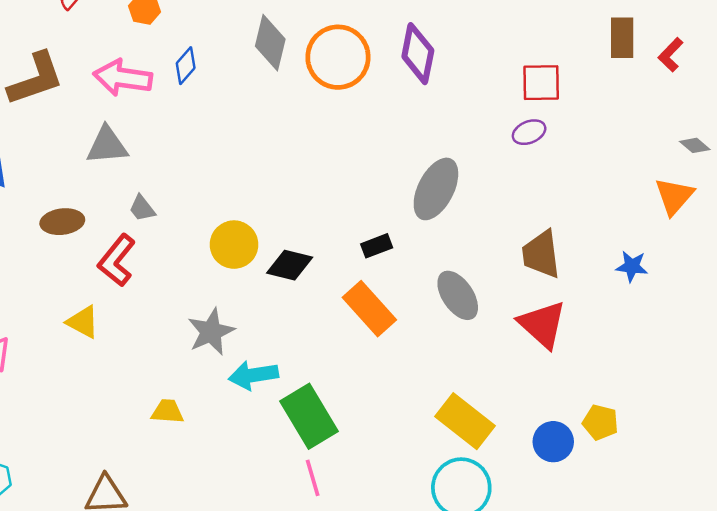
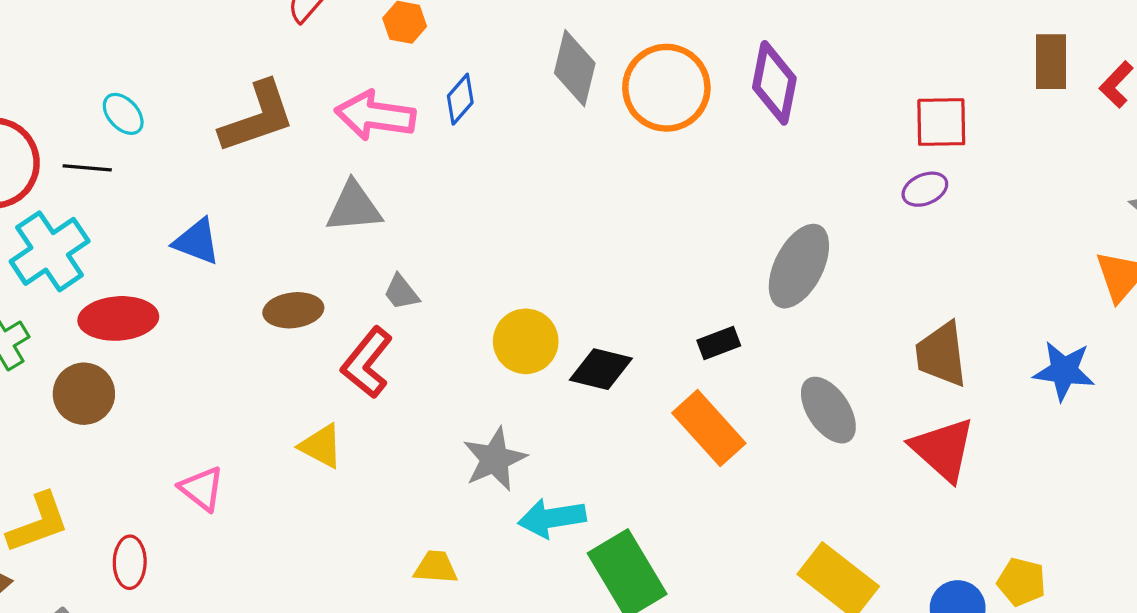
blue star: (632, 266) -> (1064, 371), size x1.4

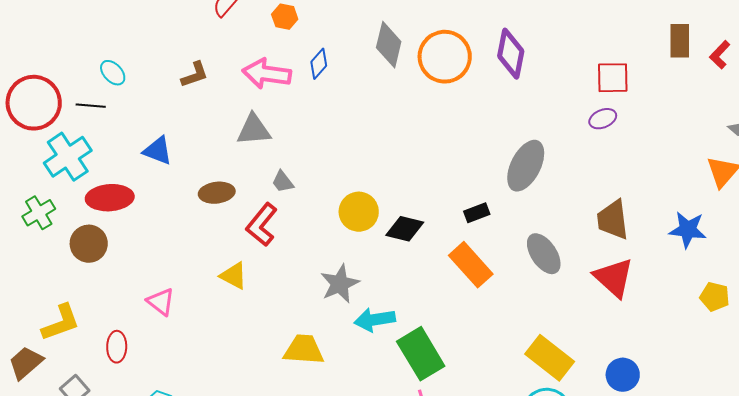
brown L-shape: (257, 117) -> (195, 75), size x0.6
yellow trapezoid: (436, 567) -> (304, 350), size x1.5
yellow pentagon: (1021, 582) -> (715, 297), moved

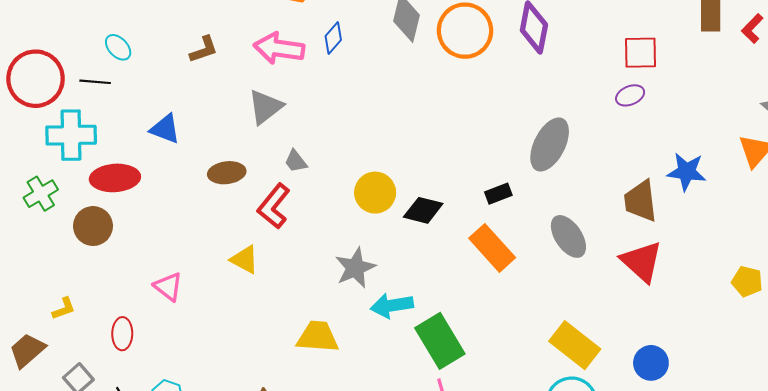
gray triangle: (254, 130) -> (265, 107), turned -33
cyan cross: (68, 157) -> (71, 135), turned 33
blue star: (688, 230) -> (686, 172), moved
yellow L-shape: (61, 323) -> (64, 309), size x0.6

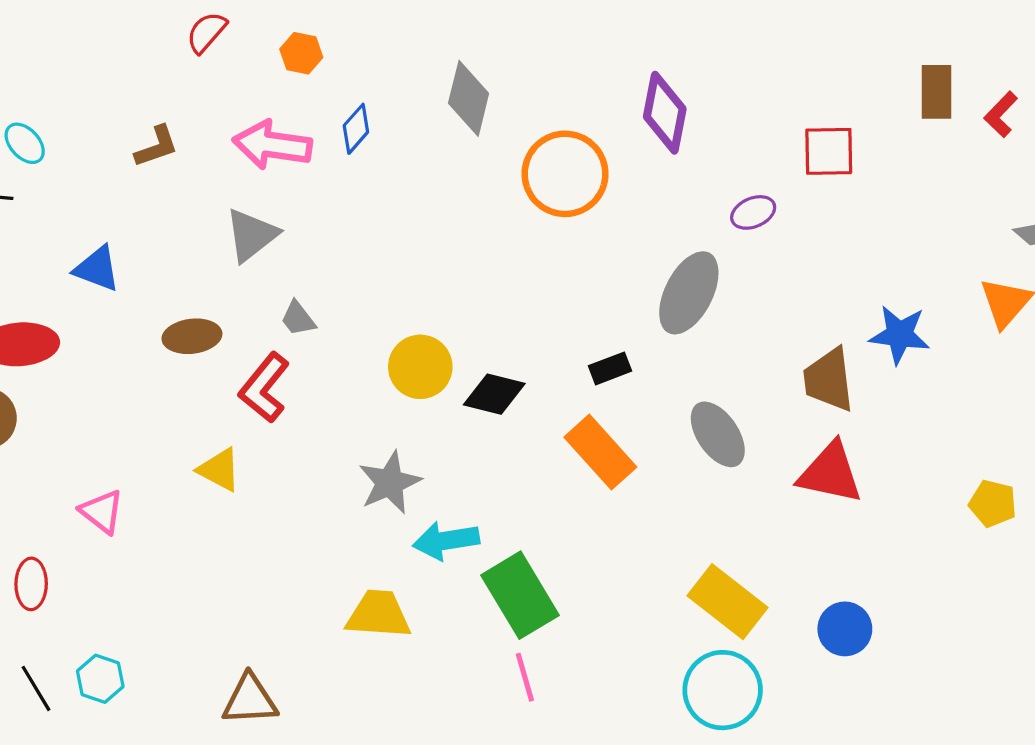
orange circle: (465, 31) -> (565, 174), moved
purple ellipse: (630, 95) -> (753, 212), moved
red triangle: (642, 262) -> (830, 473), turned -30
yellow trapezoid: (318, 337) -> (378, 614), moved

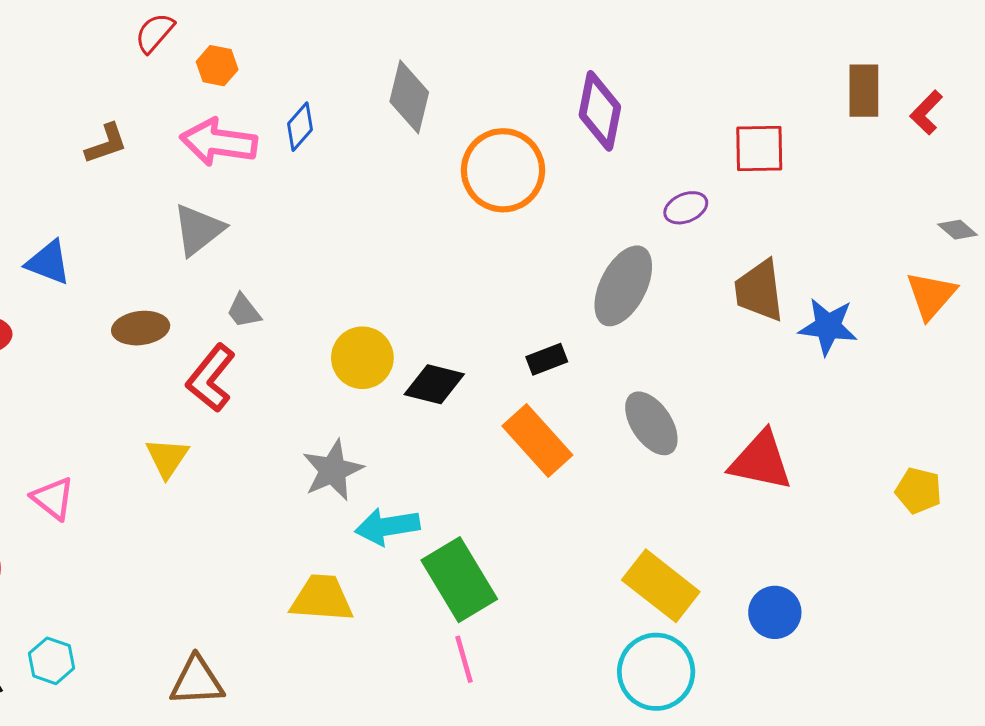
orange hexagon: (301, 53) -> (217, 66), moved
brown trapezoid: (829, 380) -> (759, 291), moved
yellow triangle: (219, 470) -> (167, 458), turned 36

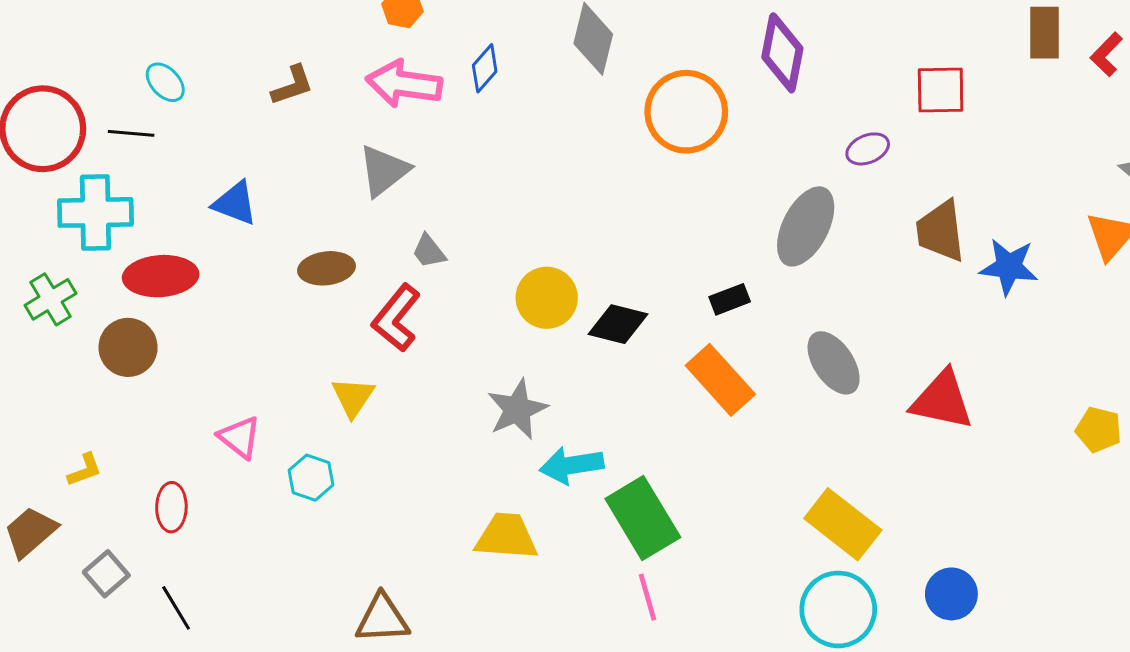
blue circle: (775, 612) -> (951, 594), moved
cyan hexagon: (52, 661) -> (311, 478), moved

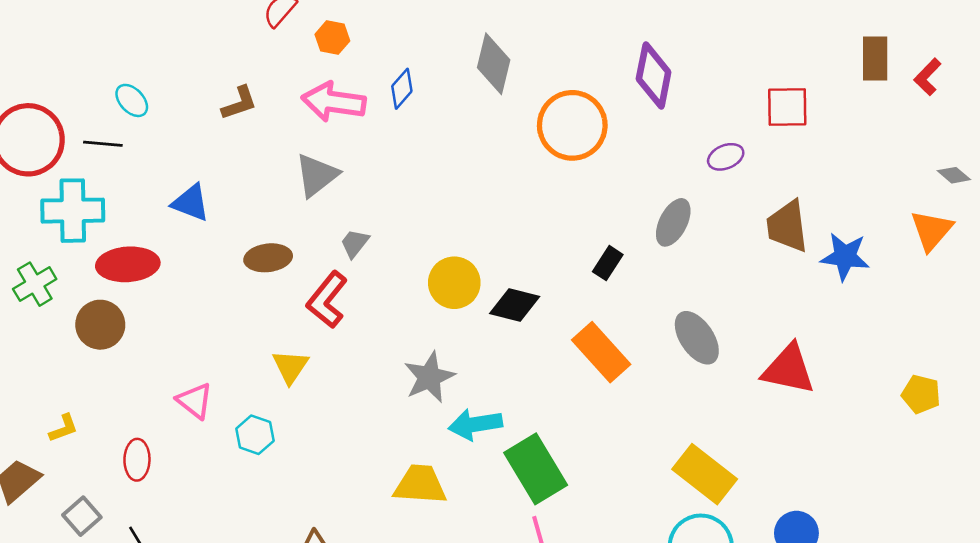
gray ellipse: (806, 226) -> (673, 222), size x0.7
gray trapezoid: (429, 251) -> (355, 243), turned 76
black rectangle: (730, 299) -> (608, 263), moved, turned -36

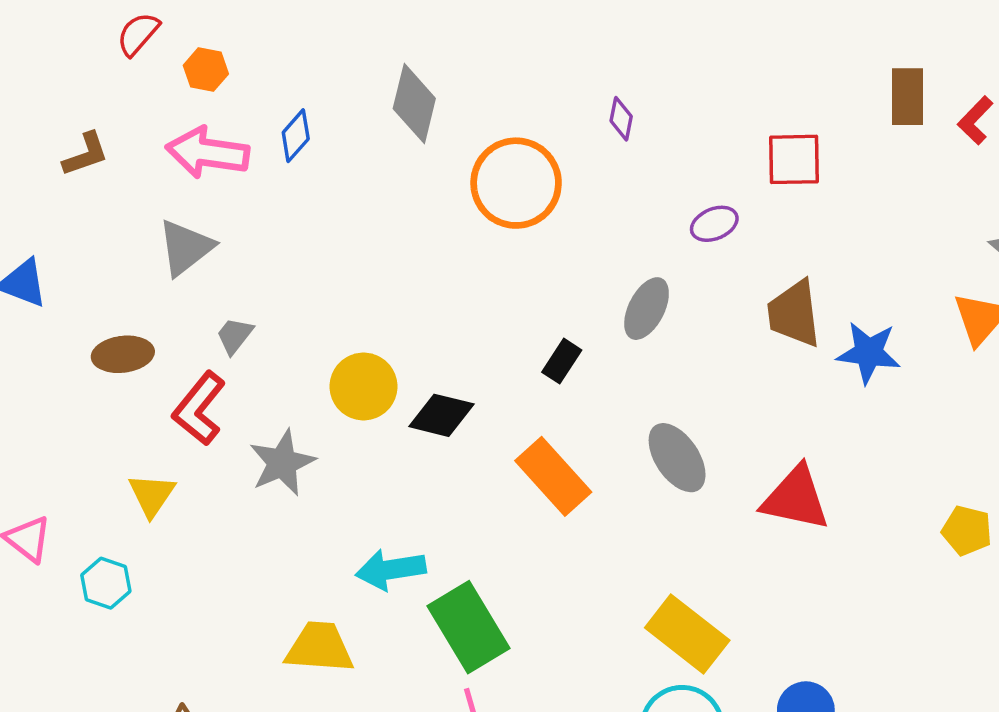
purple diamond: (654, 76) -> (621, 119), size x0.5
gray star: (429, 377) -> (282, 463), moved

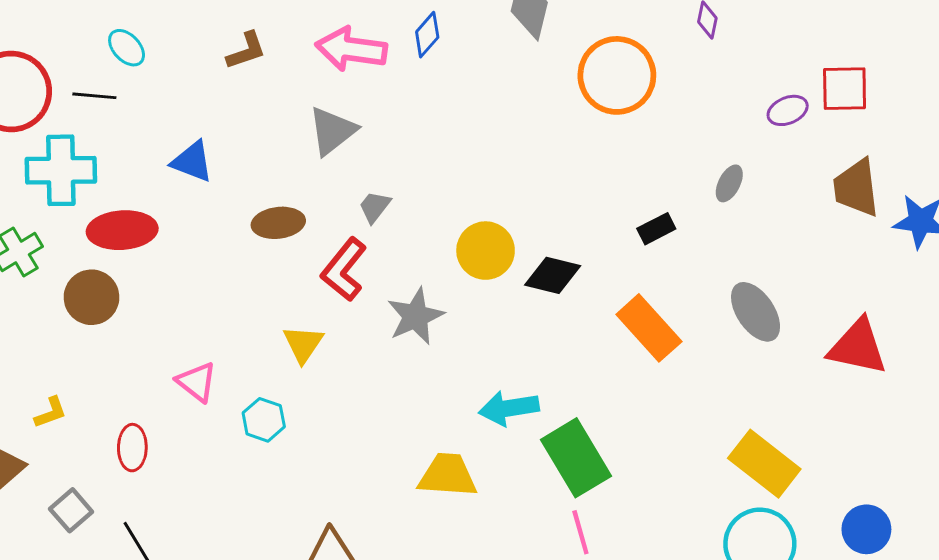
red square: (794, 159) -> (845, 89), moved
gray ellipse: (647, 309) -> (729, 183), size x0.7
black rectangle: (562, 361) -> (656, 229), turned 30

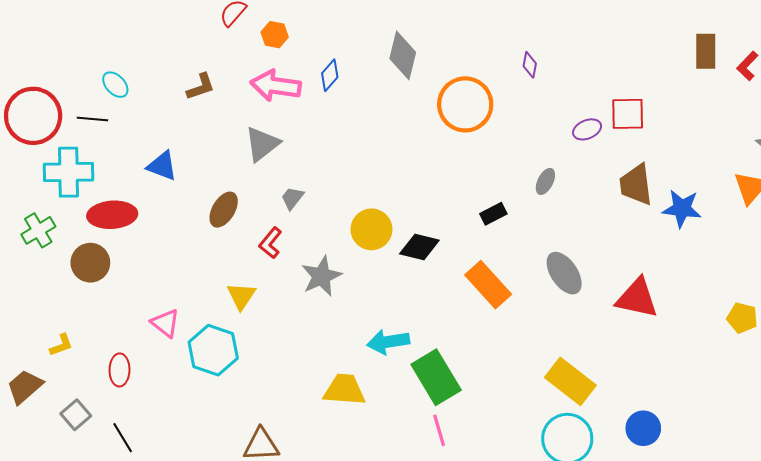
brown ellipse: (278, 223) -> (224, 210), turned -52
red L-shape: (344, 270) -> (270, 243), size x0.7
cyan hexagon: (264, 420) -> (213, 350), size x1.6

